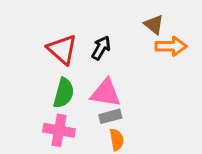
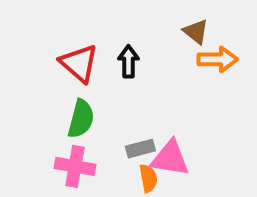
black arrow: (101, 48) -> (128, 61), turned -30
pink triangle: (106, 93) -> (170, 158), moved

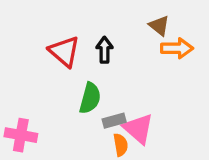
green semicircle: (81, 119) -> (90, 98), moved
pink triangle: (170, 158) -> (138, 129), turned 32
pink cross: (75, 166) -> (21, 135), moved

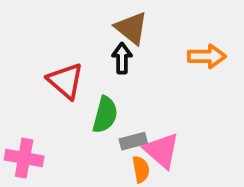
brown triangle: (159, 26) -> (131, 28), moved, size x1.4
red triangle: (64, 51) -> (66, 81), moved

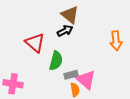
orange arrow: (207, 56) -> (116, 41), moved, turned 84
black arrow: (122, 58) -> (65, 31), turned 63

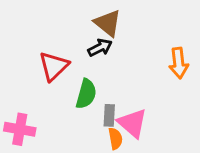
red triangle: (35, 43) -> (54, 66), turned 35
gray rectangle: (71, 75) -> (109, 115), turned -72

